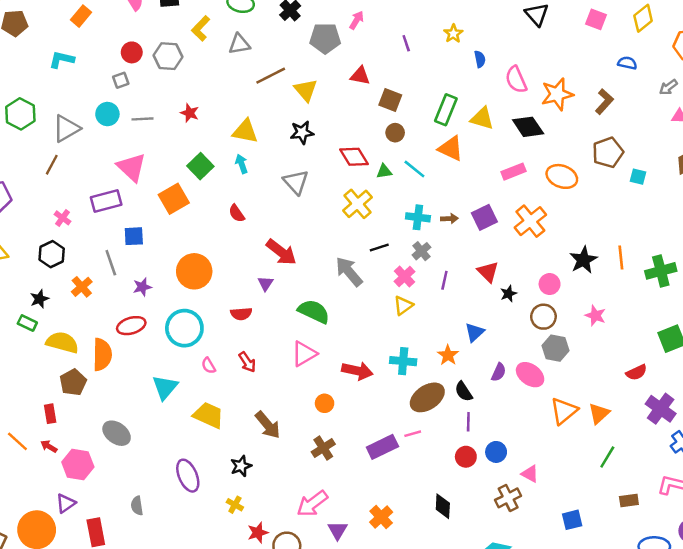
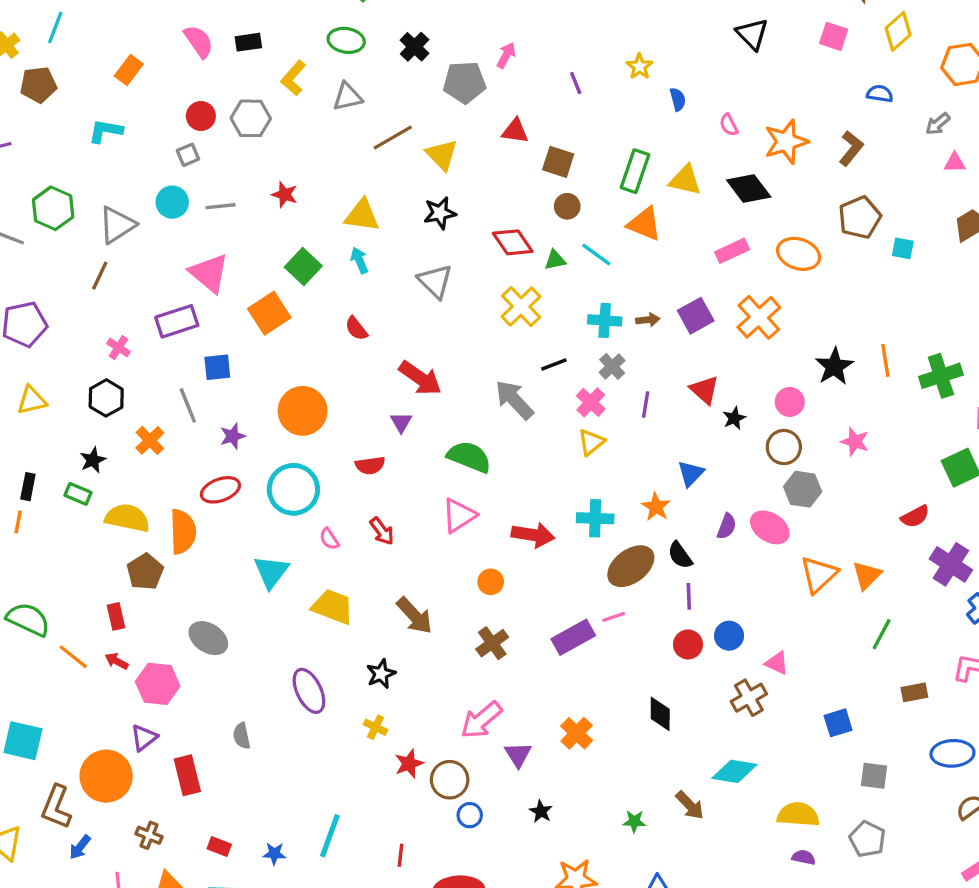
pink semicircle: (516, 80) -> (729, 125), size x0.6

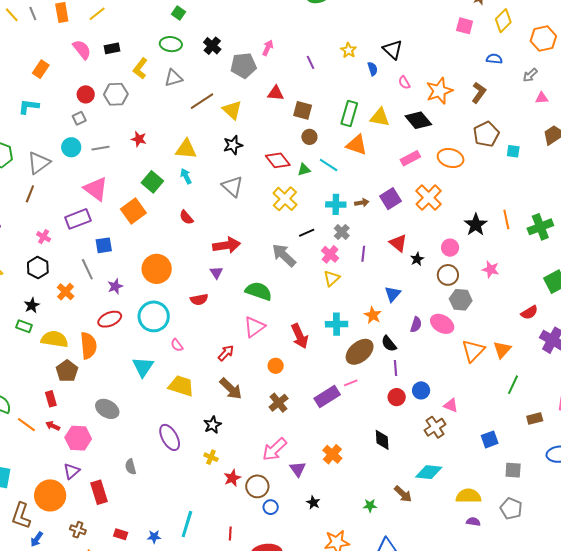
black triangle: (752, 34) -> (393, 50), moved
red arrow: (420, 378) -> (227, 245), turned -40
red arrow: (382, 531) -> (226, 353), moved, turned -96
red arrow: (533, 535) -> (300, 336), turned 60

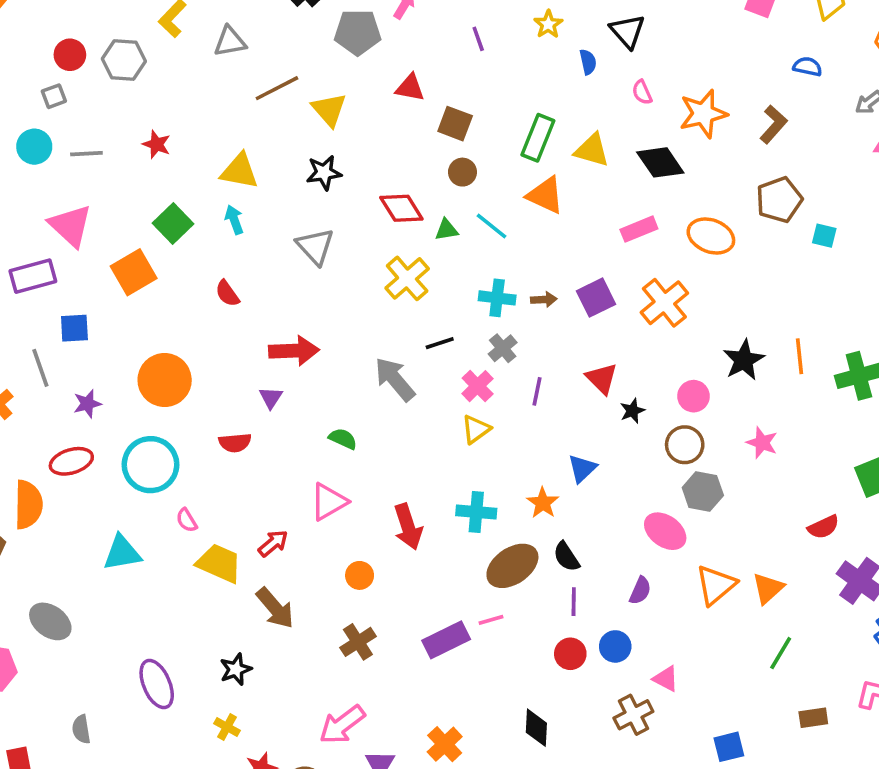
green semicircle: (259, 291) -> (343, 439), size x0.6
purple semicircle: (416, 325) -> (640, 591), moved
cyan triangle: (143, 367) -> (122, 553), turned 40
yellow trapezoid: (181, 386) -> (219, 563), moved

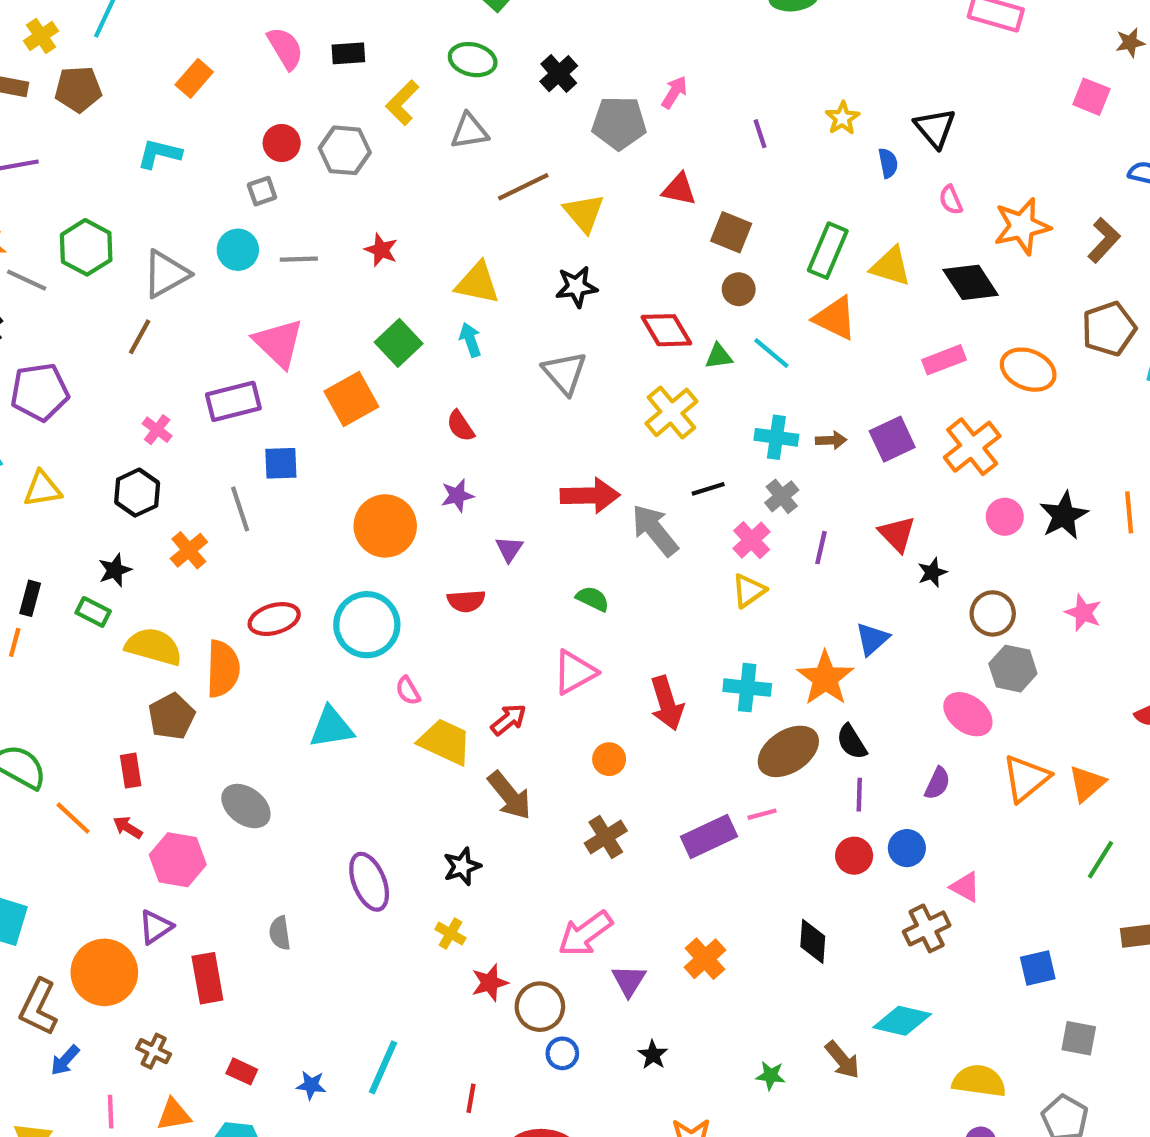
red arrow: (294, 351) -> (590, 495), moved
pink circle: (693, 396) -> (1005, 517), moved
purple star: (87, 404) -> (457, 495), moved
orange star: (543, 503) -> (825, 678), size x1.5

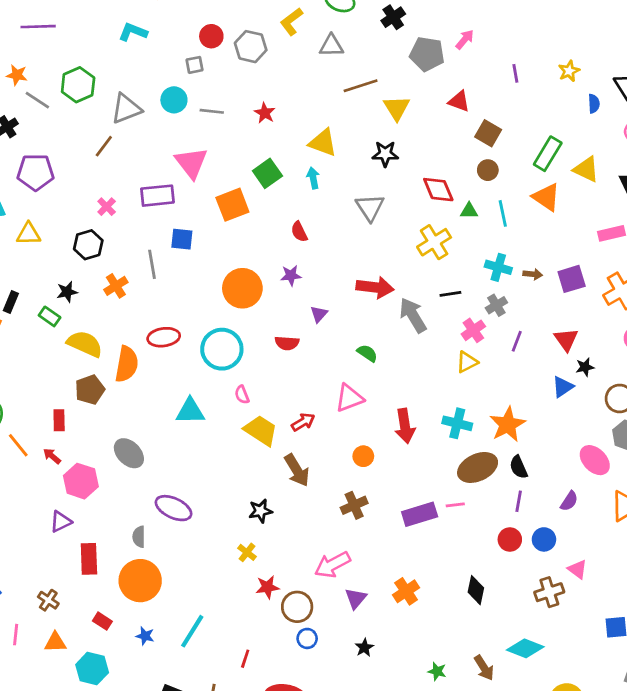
cyan line: (771, 353) -> (503, 213), turned 30
blue triangle: (872, 639) -> (563, 387), moved
purple ellipse: (369, 882) -> (173, 508), moved, turned -51
orange circle: (104, 972) -> (140, 581), moved

